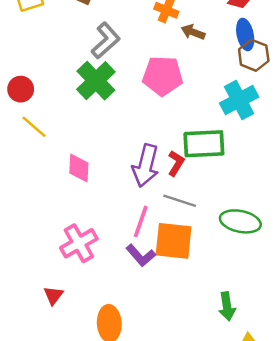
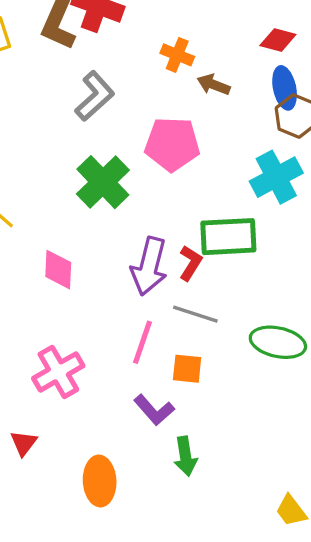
green cross: (96, 81) -> (103, 182), moved
orange square: (174, 241) -> (187, 369), size x0.6
purple L-shape: (141, 255) -> (154, 410), moved
green arrow: (227, 306) -> (185, 456), moved

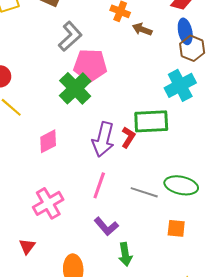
pink pentagon: (172, 144) -> (90, 65), moved
pink diamond: (58, 270) -> (48, 141), turned 60
gray line: (195, 314) -> (144, 192), moved
orange square: (187, 369) -> (176, 228), moved

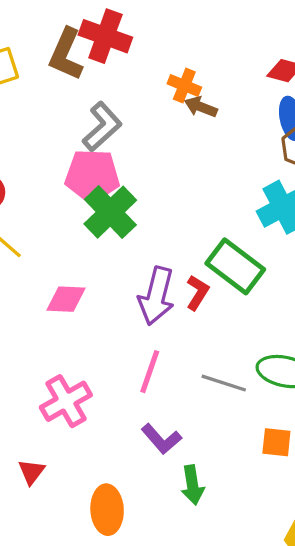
brown arrow: (142, 29) -> (201, 107), moved
pink pentagon: (90, 65) -> (92, 176), moved
green rectangle: (151, 121) -> (235, 266), turned 40
pink diamond: (48, 141) -> (66, 299), turned 30

